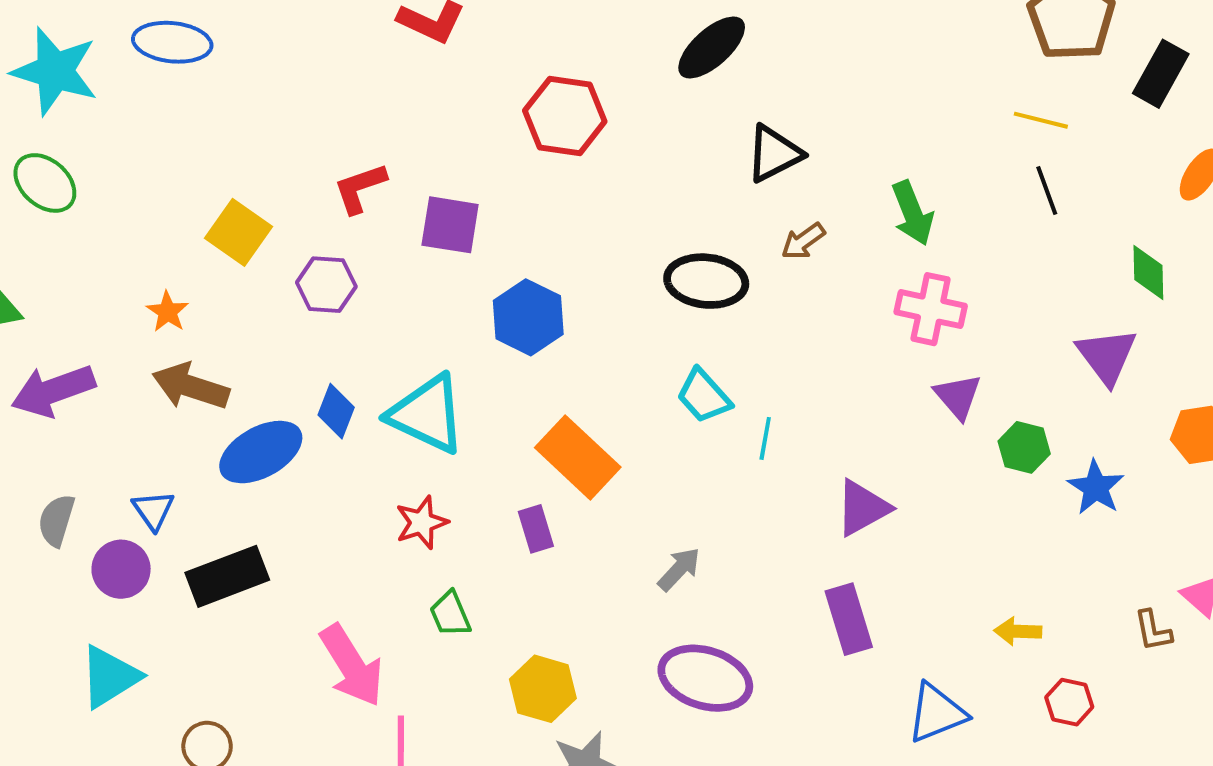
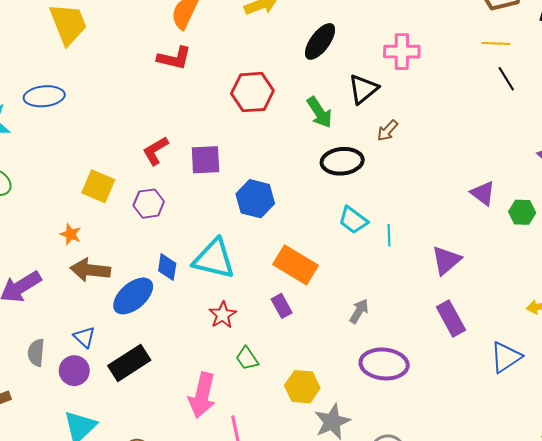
green arrow: (912, 213) -> (319, 112), moved
pink cross: (931, 309) -> (402, 52), moved
pink arrow: (352, 666) -> (202, 395), turned 57

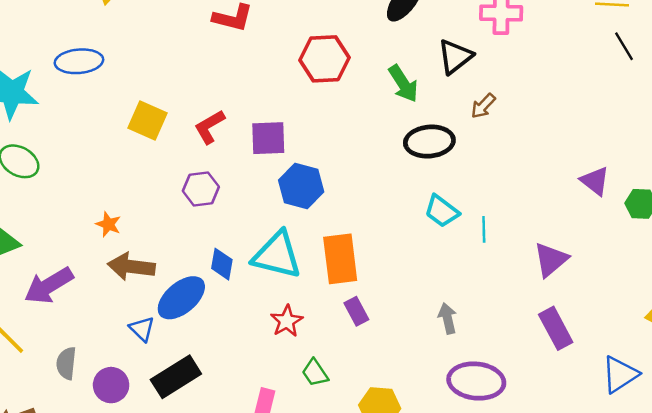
yellow square: (98, 186) -> (148, 120), moved
blue hexagon: (255, 199) -> (301, 186), moved
orange rectangle: (295, 265) -> (340, 259), moved, turned 51
gray arrow: (359, 311) -> (447, 318), turned -45
blue triangle: (84, 337) -> (142, 329), moved

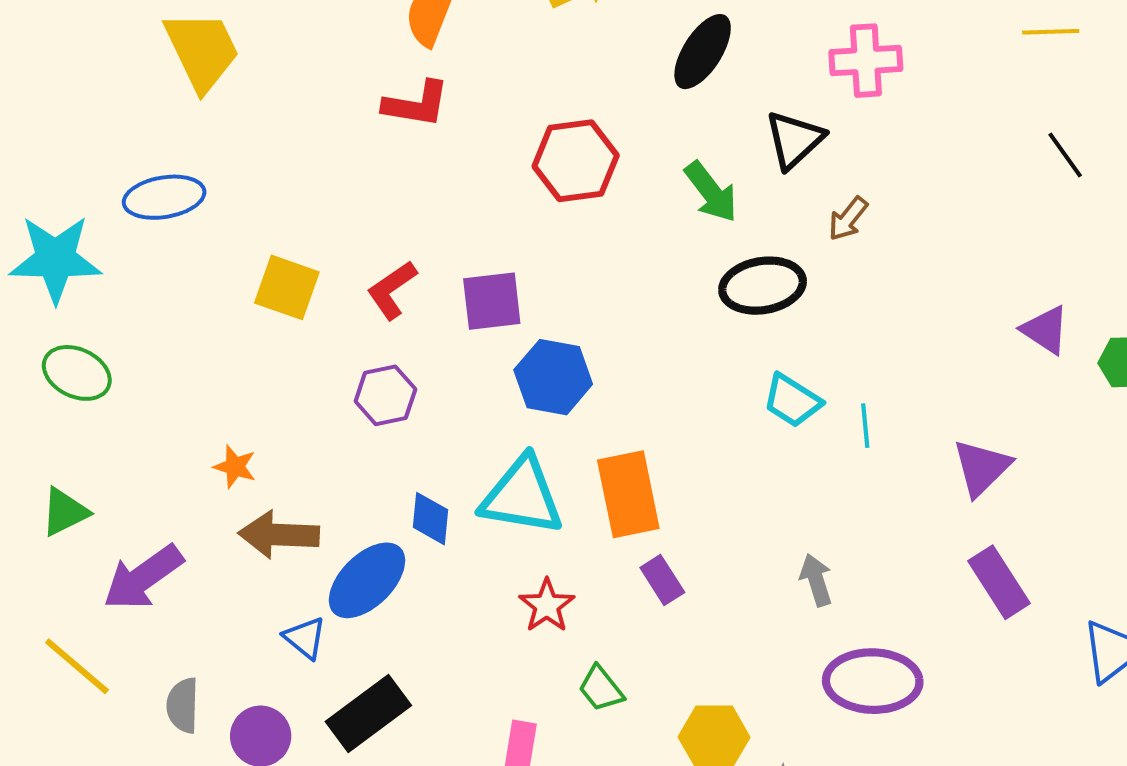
black line: (624, 46) -> (1065, 155), moved

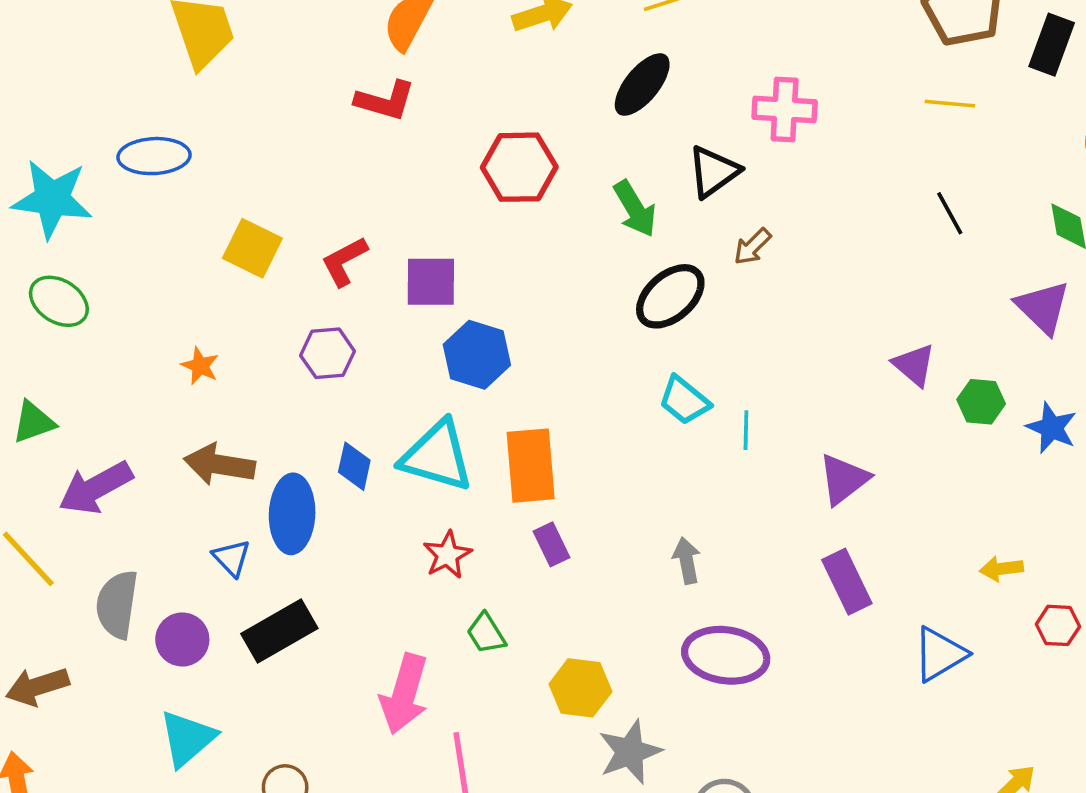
black ellipse: (763, 286) -> (670, 296), turned -38
orange star: (235, 467) -> (200, 366), moved
blue ellipse: (367, 580) -> (292, 514), turned -50
gray semicircle: (183, 705) -> (117, 604), size x1.4

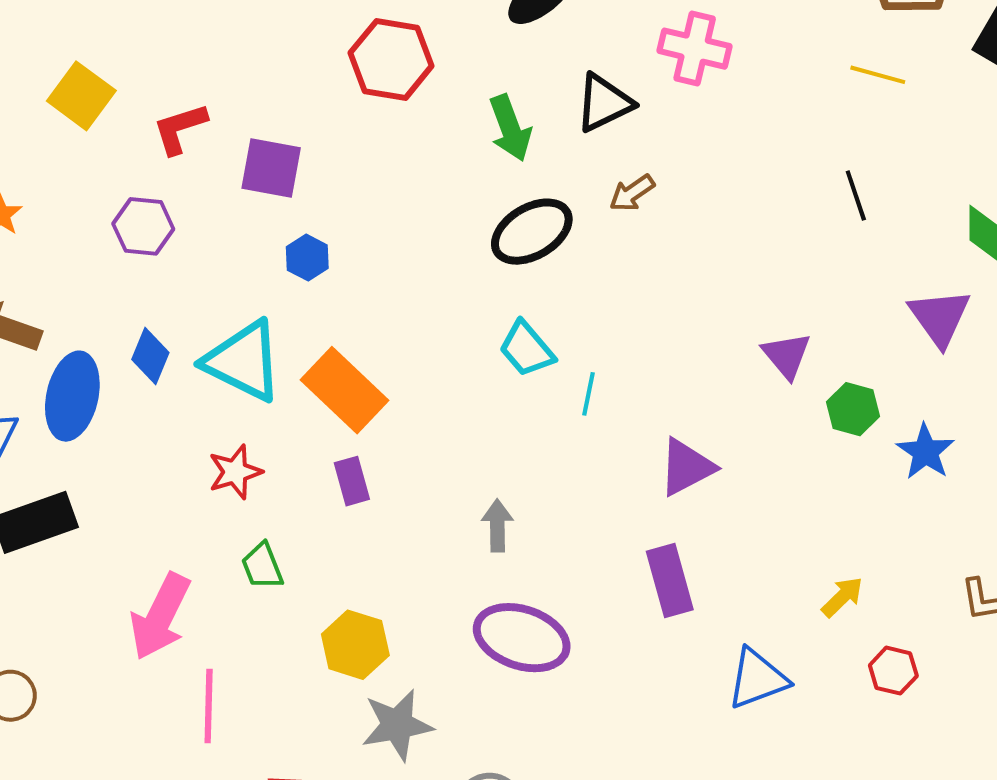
blue hexagon: (477, 355) -> (307, 258), size x0.6
orange rectangle: (531, 466) -> (344, 390), turned -52
yellow arrow: (1001, 569) -> (842, 597), turned 132

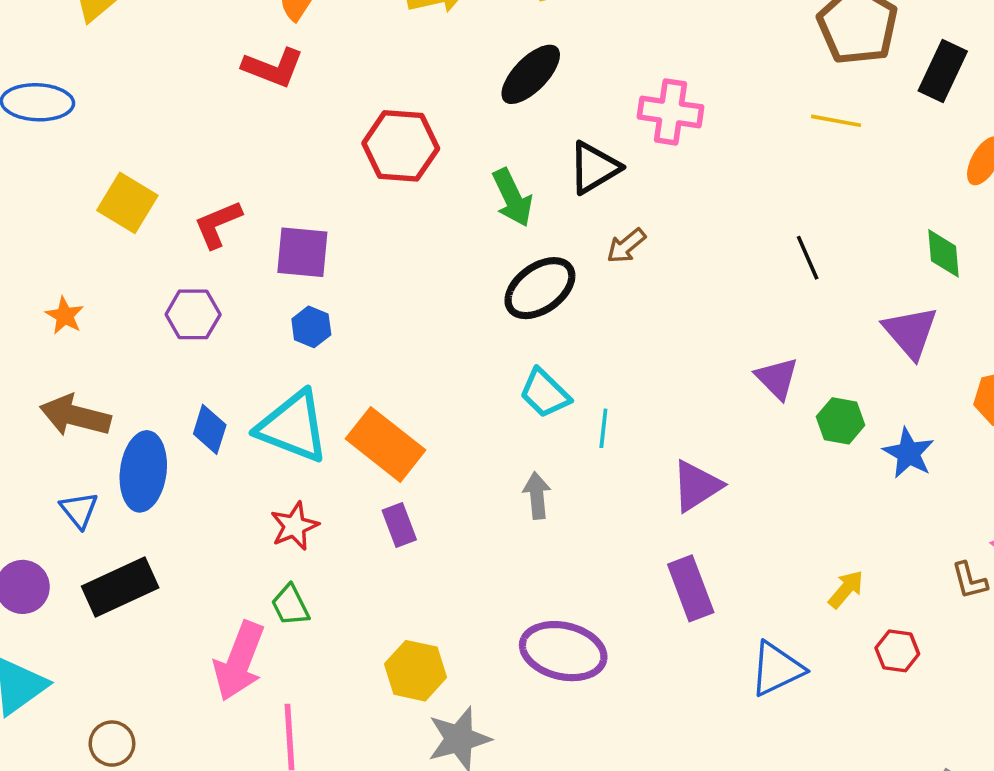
black line: (856, 196) -> (808, 258), moved
blue hexagon: (307, 258) -> (311, 327), moved
gray arrow: (497, 526) -> (537, 496), moved
green trapezoid: (262, 566) -> (290, 605), moved

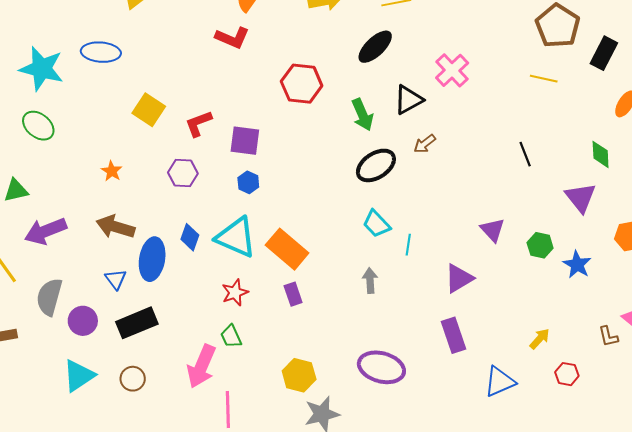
pink cross: (671, 112) -> (452, 70), turned 36
purple triangle: (777, 378) -> (492, 230), moved
brown circle: (112, 744) -> (133, 379), moved

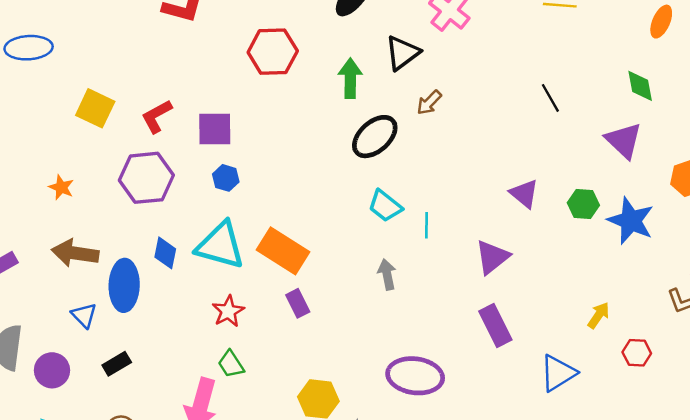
green arrow: (363, 115) -> (350, 78), turned -148
purple hexagon: (183, 173) -> (146, 178), size x1.5
blue star: (577, 265) -> (631, 221), size x1.4
black rectangle: (137, 323) -> (117, 364), size x0.6

